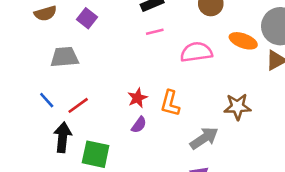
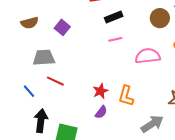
red line: (78, 105) -> (55, 81), moved, turned 60

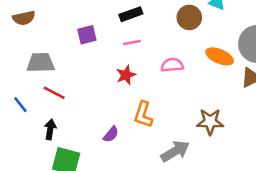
purple square: (62, 27) -> (87, 35), moved, turned 35
pink semicircle: (148, 56) -> (172, 65), size x0.7
red star: (100, 91) -> (126, 75), moved
black arrow: (41, 121) -> (50, 129), moved, size x0.7

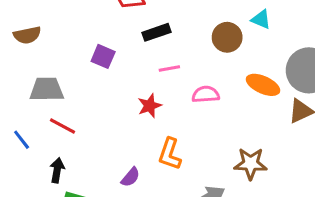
purple square: (87, 35) -> (103, 56), turned 36
pink line: (132, 43) -> (169, 68), moved

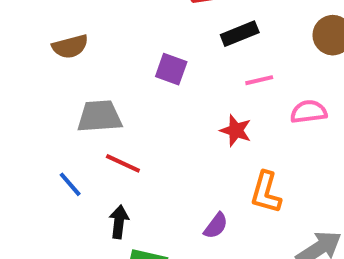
red star: (150, 106) -> (236, 130), turned -30

